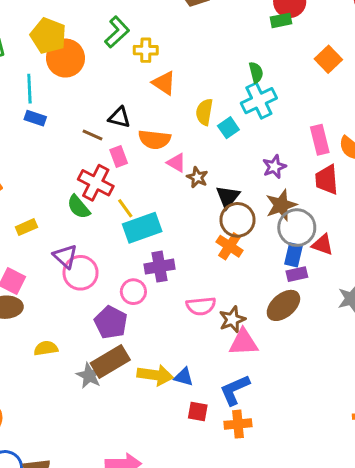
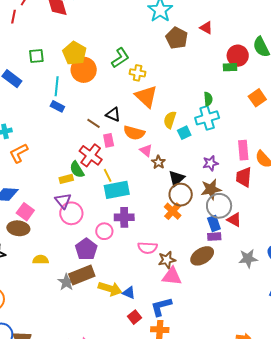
orange triangle: (164, 83) -> (146, 96), size x1.4
yellow rectangle: (26, 227) -> (66, 179), moved
blue rectangle: (293, 255) -> (214, 224), turned -42
red square: (198, 411) -> (134, 317), turned 32

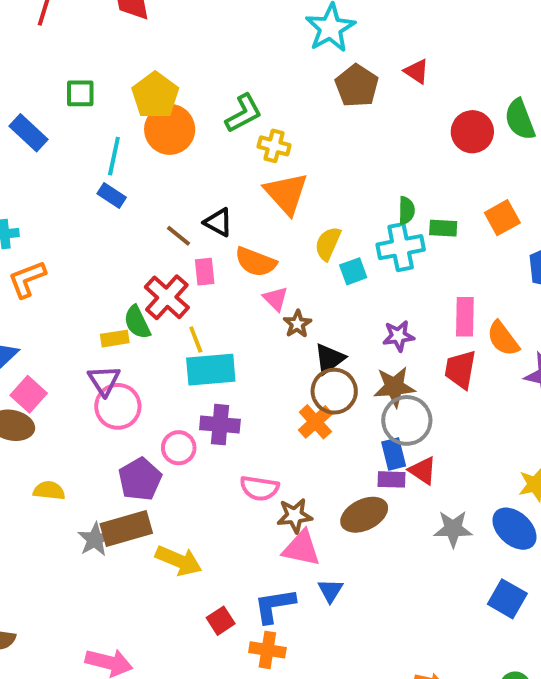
green rectangle: (230, 67) -> (443, 228), moved
red triangle: (234, 220) -> (423, 471), moved
blue triangle: (129, 293) -> (330, 591), moved, turned 32

